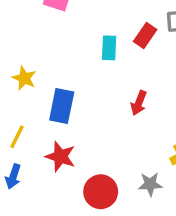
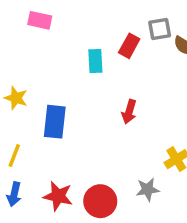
red star: (60, 157) -> (58, 196), moved

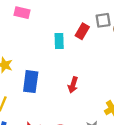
red arrow: (129, 112) -> (73, 85), moved

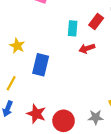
red arrow: (73, 85) -> (87, 48), moved, turned 48

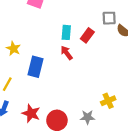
red rectangle: (96, 21) -> (87, 35), moved
red arrow: (87, 48) -> (67, 53), moved, turned 72

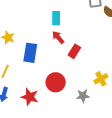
red rectangle: (87, 35) -> (74, 51), moved
red circle: (57, 120) -> (56, 82), moved

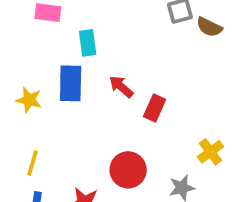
cyan rectangle: (56, 18) -> (88, 43), moved
blue rectangle: (30, 53) -> (71, 83), moved

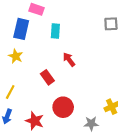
blue rectangle: (71, 83) -> (21, 29), moved
red rectangle: (155, 108) -> (47, 77), moved, turned -72

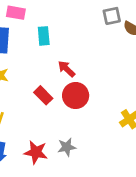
red circle: (63, 107) -> (76, 96), moved
gray star: (91, 124) -> (67, 147), moved

